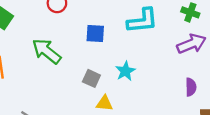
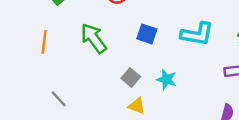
cyan star: (125, 71) -> (166, 79), turned 30

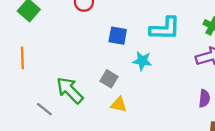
green arrow: (94, 38) -> (70, 90), moved
cyan star: (166, 79) -> (142, 61), moved

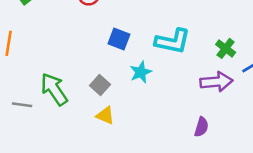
cyan star: (142, 61) -> (141, 72), turned 30
gray line: (44, 109) -> (22, 105), turned -42

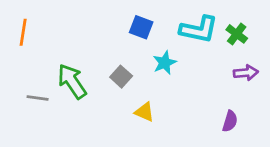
green cross: (226, 48) -> (237, 34), moved
purple arrow: (216, 82) -> (246, 73), size x0.7
yellow triangle: (105, 115) -> (144, 112), moved

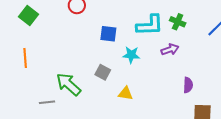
cyan star: (165, 63) -> (131, 55), turned -30
purple arrow: (246, 73) -> (170, 50), moved

